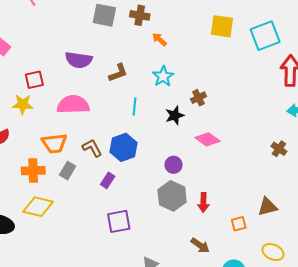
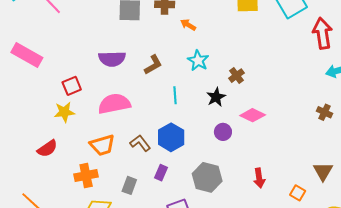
purple circle: (174, 165) -> (223, 132), moved
gray rectangle: (68, 171) -> (129, 185), moved
gray hexagon: (172, 196) -> (207, 177), moved
brown triangle: (267, 207) -> (323, 171), turned -35
orange square: (239, 224) -> (298, 193), turned -35

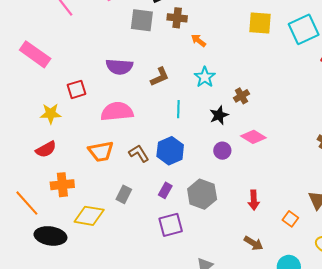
yellow star: (64, 112) -> (51, 114), moved
purple rectangle: (161, 173) -> (165, 190), moved
orange cross: (86, 176) -> (62, 185), moved

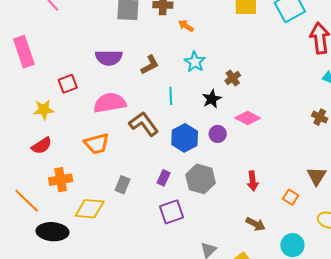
pink rectangle: (35, 54) -> (24, 52), turned 40
blue hexagon: (170, 151) -> (185, 138), moved
brown L-shape: (139, 153) -> (144, 124), moved, size x1.4

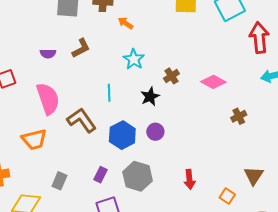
purple semicircle: (109, 58) -> (48, 54), size x0.6
brown L-shape: (150, 65) -> (81, 48), moved
pink semicircle: (110, 103) -> (48, 99), turned 80
brown cross: (320, 117) -> (239, 116), moved, turned 35
pink diamond: (248, 118) -> (213, 82), moved

